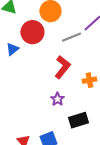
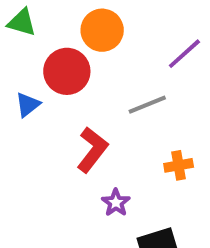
gray line: (71, 37) -> (147, 105), moved
red L-shape: (62, 67) -> (92, 150), moved

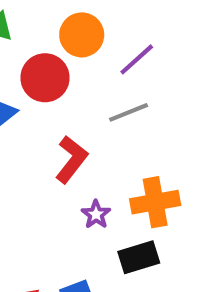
purple line: (184, 54) -> (137, 59), moved
orange cross: (179, 165) -> (155, 202), moved, size x1.6

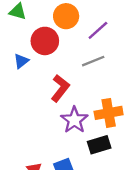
purple star: (96, 214) -> (74, 120), size x1.6

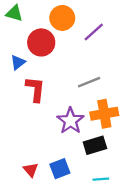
gray line: (93, 61) -> (89, 82), moved
red L-shape: (60, 88) -> (35, 89), moved, turned -32

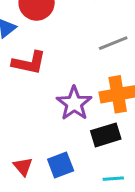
gray line: (89, 82) -> (113, 43), moved
red L-shape: (35, 89) -> (29, 63), turned 96

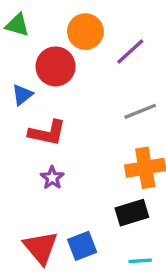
purple star: (74, 103) -> (52, 178), moved, size x0.6
red triangle: (23, 166) -> (41, 248), size x1.6

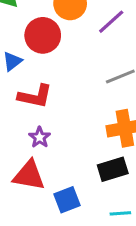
red triangle: (41, 248) -> (29, 175), moved, turned -40

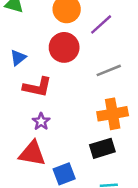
red circle: (43, 35) -> (64, 47), moved

